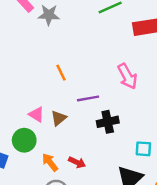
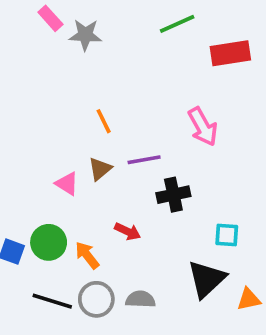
brown triangle: (59, 118) -> (100, 169), moved
green circle: (24, 140) -> (49, 242), moved
red arrow: (77, 162) -> (128, 231), moved

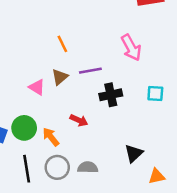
cyan square: (227, 235) -> (155, 94), moved
black triangle: (207, 279) -> (134, 153), size x0.7
orange triangle: (249, 299) -> (157, 176), moved
black line: (52, 301) -> (27, 169), turned 64

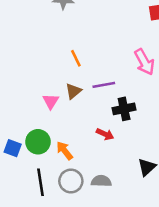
pink triangle: (37, 87) -> (51, 101), turned 30
red arrow: (79, 120) -> (105, 134), moved

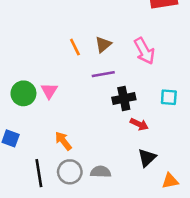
brown triangle: (73, 91) -> (103, 44), moved
red arrow: (105, 134) -> (139, 124), moved
green circle: (38, 142) -> (23, 93), moved

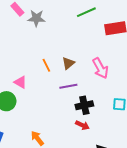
pink triangle: (49, 91) -> (20, 82), moved, turned -32
red arrow: (139, 124) -> (82, 125), moved

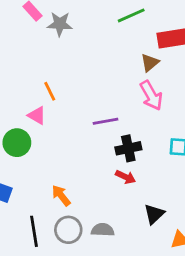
brown triangle: (68, 63) -> (150, 63), moved
orange line: (46, 65) -> (50, 91), moved

